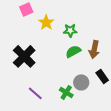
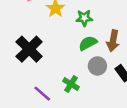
gray circle: (81, 82) -> (97, 66), moved
green cross: (66, 92) -> (71, 84), moved

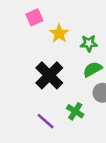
black cross: (29, 49) -> (49, 75), moved

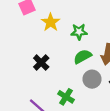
black cross: (49, 75) -> (41, 63), size x0.6

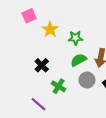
green cross: (66, 97) -> (59, 86), moved

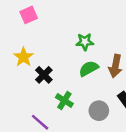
yellow star: (50, 29) -> (24, 57), moved
gray circle: (87, 80) -> (99, 111), moved

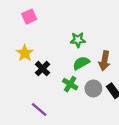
green cross: (64, 100) -> (70, 84), moved
gray circle: (99, 111) -> (93, 88), moved

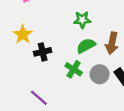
black cross: (42, 69) -> (43, 52), turned 32

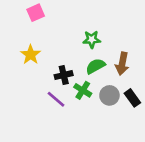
black cross: (43, 52) -> (64, 75), moved
purple line: (39, 98) -> (56, 99), moved

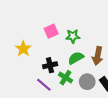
pink square: (36, 13) -> (51, 31), moved

